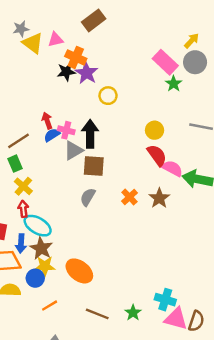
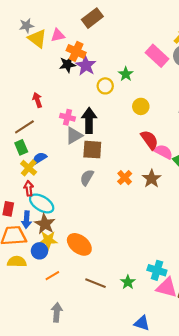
green star: (174, 84) -> (126, 74), moved
red arrow: (47, 121) -> (37, 100), moved
yellow circle: (155, 130) -> (141, 106), moved
blue semicircle: (52, 135) -> (39, 158), moved

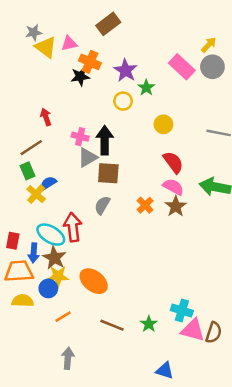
purple star: (86, 65) -> (125, 70), moved
pink semicircle: (163, 152) -> (173, 187), moved
red arrow: (29, 188) -> (73, 227), moved, size x1.6

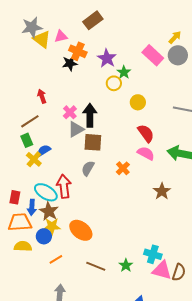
gray star: (34, 32) -> (32, 27), size x1.5
yellow circle: (123, 101) -> (114, 83), moved
pink cross: (80, 137) -> (70, 112), turned 32
brown star: (176, 206) -> (162, 191), moved

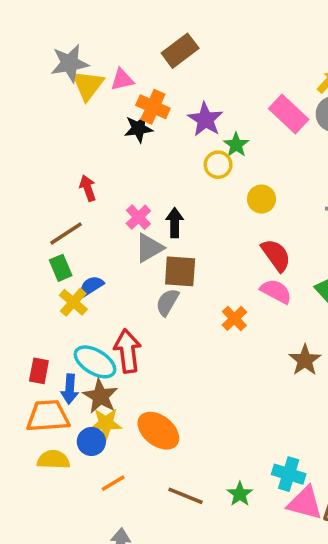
yellow triangle: (42, 39) -> (88, 85), turned 30
black arrow: (90, 115) -> (175, 223), size x0.7
gray semicircle: (88, 168) -> (167, 302), moved

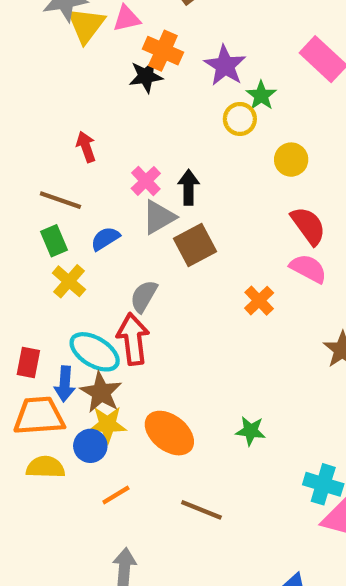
brown line: (66, 233) -> (60, 200), turned 52
brown square: (180, 271) -> (195, 245), turned -32
blue semicircle: (91, 286) -> (105, 239), moved
gray semicircle: (167, 302) -> (144, 296), moved
green star: (240, 494) -> (251, 431), moved, turned -30

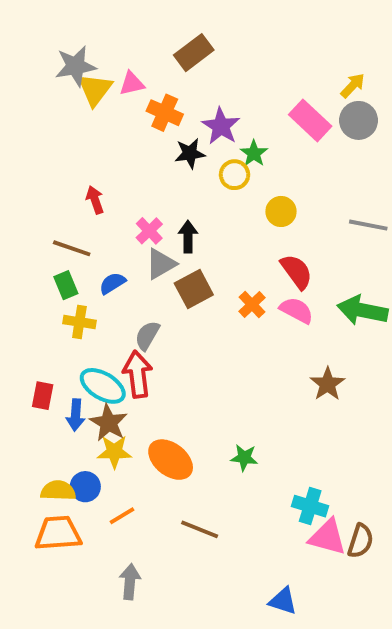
black star: (146, 76) -> (190, 153), moved
yellow cross: (69, 281) -> (79, 322), turned -32
orange cross: (259, 301) -> (252, 305), moved
orange trapezoid: (39, 416) -> (58, 533), moved
blue circle: (90, 446) -> (85, 487), moved

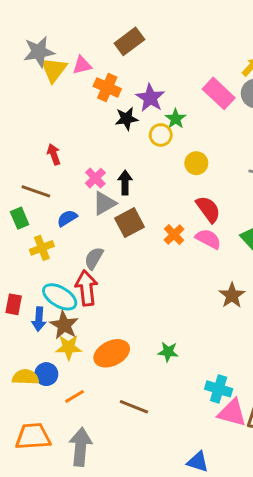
green rectangle: (66, 285) -> (20, 218), moved
yellow cross: (79, 322) -> (42, 248), turned -30
orange ellipse: (171, 460) -> (112, 353), turned -64
orange trapezoid: (58, 533) -> (33, 436), moved
gray arrow: (130, 582) -> (80, 447), size x1.4

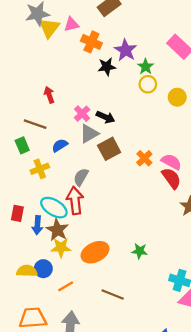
yellow circle: (161, 135) -> (148, 84), moved
yellow circle: (196, 163) -> (177, 97), moved
black arrow: (125, 183) -> (106, 117), turned 114
red semicircle: (208, 209) -> (171, 178), moved

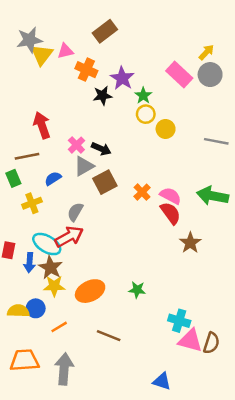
red arrow: (49, 95) -> (42, 125), size x1.5
yellow circle: (177, 97) -> (166, 129), moved
brown line: (35, 124) -> (27, 156), turned -30
red arrow: (75, 201) -> (69, 237), turned 68

